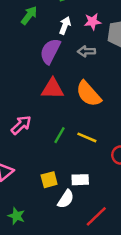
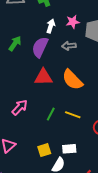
green arrow: (29, 15) -> (15, 43), moved

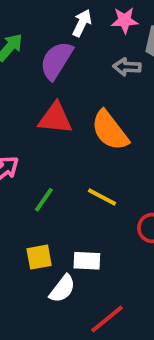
gray arrow: (69, 46) -> (127, 67), moved
green line: (51, 114) -> (44, 200), moved

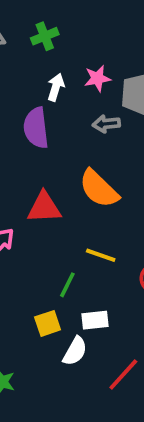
purple semicircle: (56, 61) -> (36, 128), turned -30
red triangle: (55, 118) -> (44, 207), moved
green line: (44, 200) -> (67, 285), moved

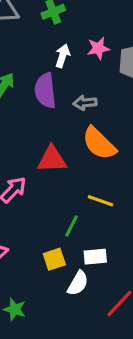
gray arrow: (106, 124) -> (85, 103), moved

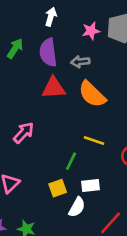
pink star: (98, 48) -> (91, 31), moved
white arrow: (63, 56) -> (51, 17), moved
red triangle: (52, 159) -> (54, 88), moved

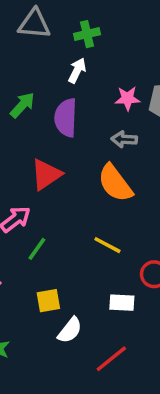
gray arrow: (80, 62) -> (124, 139), moved
red triangle: (54, 88) -> (46, 175), moved, turned -40
green line: (71, 161) -> (37, 249), moved
white rectangle: (91, 185) -> (122, 303), moved

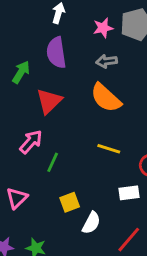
green arrow: (22, 105) -> (21, 72), moved

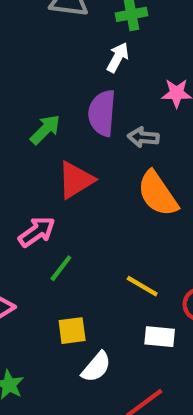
gray arrow: (107, 61) -> (143, 137), moved
yellow line: (109, 149) -> (142, 286), moved

